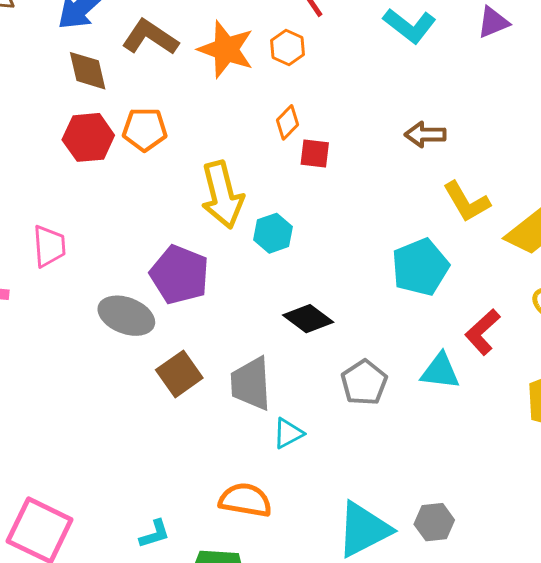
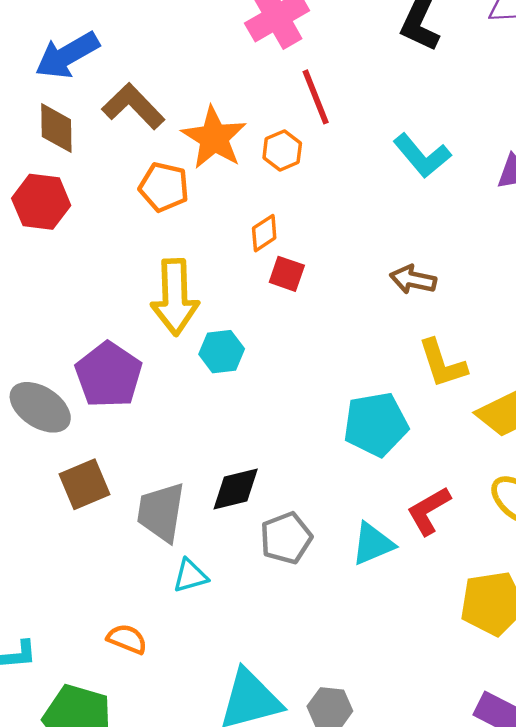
orange pentagon: (145, 129) -> (164, 187), moved
black diamond: (308, 319) -> (236, 489), moved, turned -63
cyan triangle: (440, 371) -> (373, 544), turned -42
orange semicircle: (245, 500) -> (127, 639), size x0.7

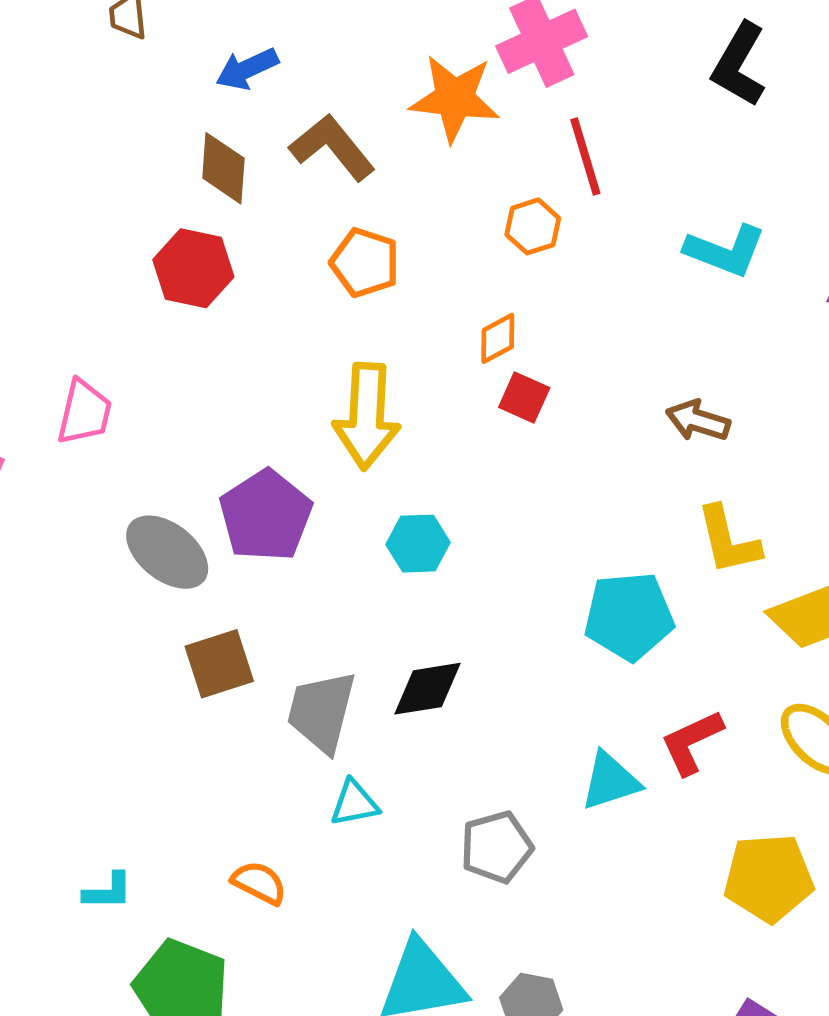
blue arrow: (67, 55) -> (247, 69), size x0.7
orange star: (214, 138) -> (455, 98), moved, turned -30
cyan L-shape: (422, 156) -> (725, 251), turned -34
cyan hexagon: (222, 352) -> (418, 544), moved
gray pentagon: (286, 538) -> (497, 847), moved

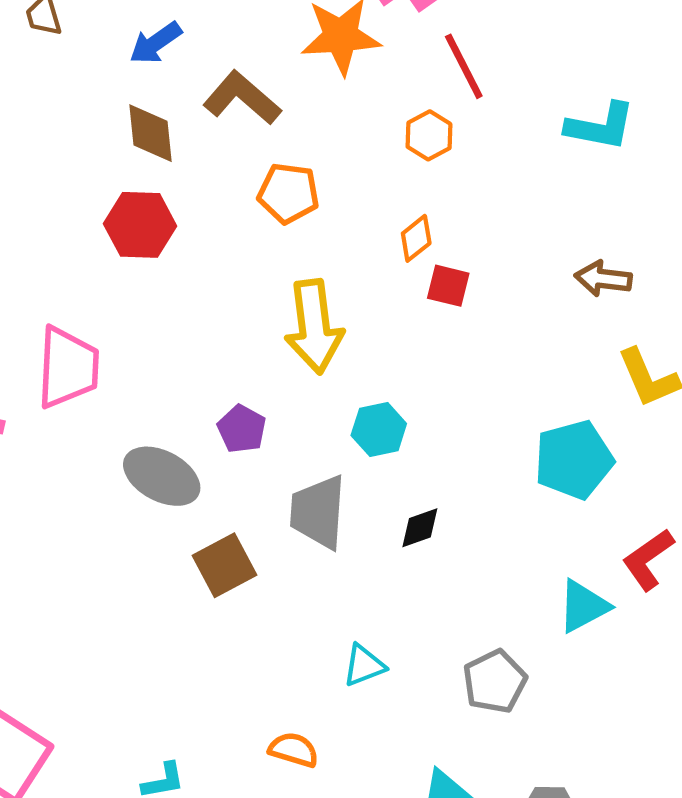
pink trapezoid: (84, 412) -> (68, 367), size x1.4
purple pentagon: (266, 516) -> (242, 429), size x0.6
black diamond: (427, 689) -> (420, 528), moved, size x0.7
gray trapezoid: (321, 712) -> (318, 512), moved

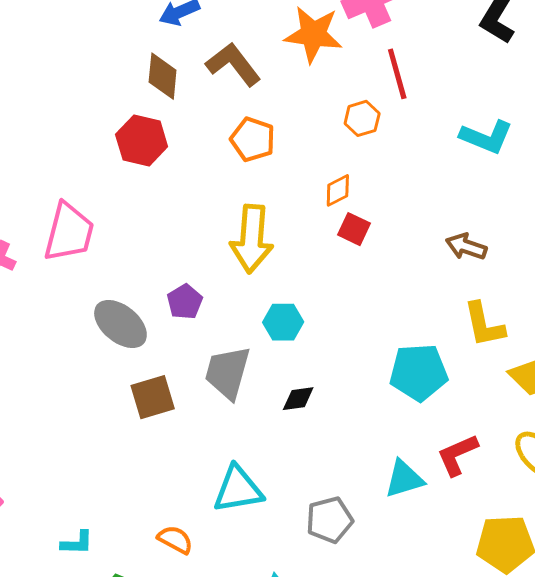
cyan triangle: (364, 665) -> (238, 489), size x1.6

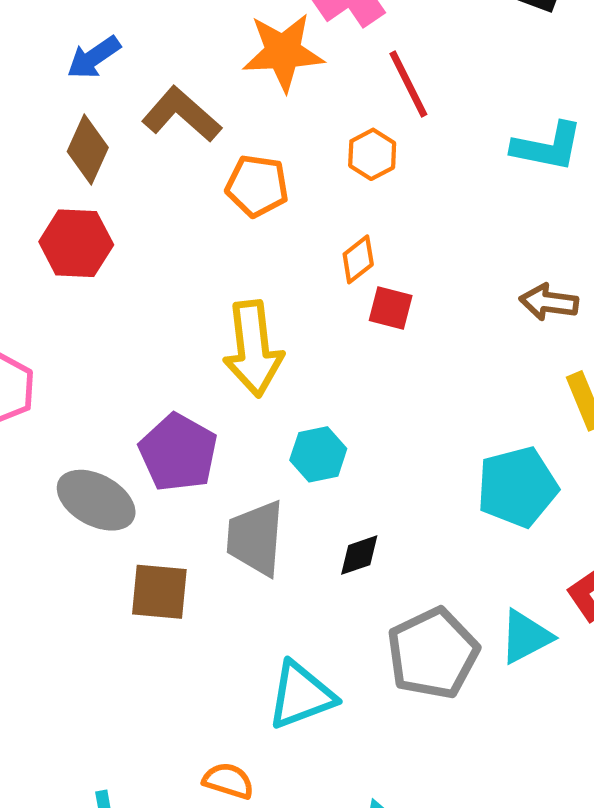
brown diamond: (163, 76) -> (88, 150), turned 30
orange pentagon: (253, 139) -> (257, 186), moved
purple pentagon: (185, 302) -> (178, 453), size x1.6
brown square: (153, 397) -> (159, 592), turned 33
gray pentagon: (329, 520) -> (433, 653), moved, size x1.4

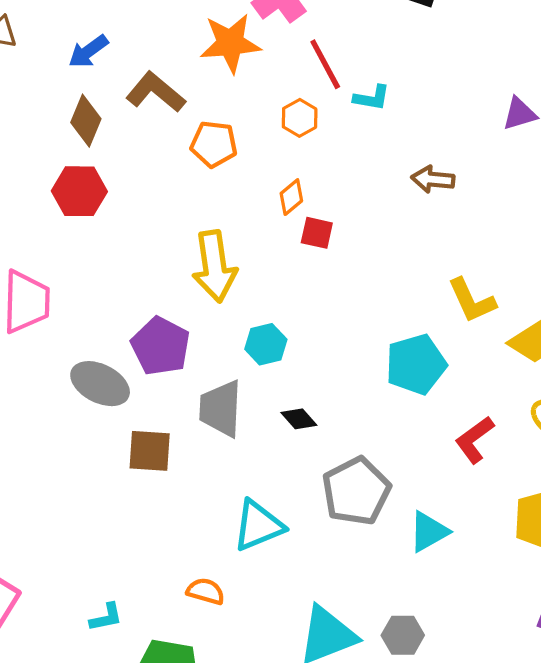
cyan L-shape: (547, 147) -> (372, 98), moved, size x0.7
brown arrow: (549, 302) -> (433, 179), moved
black diamond: (359, 555) -> (299, 419), turned 69
cyan triangle: (526, 637) -> (429, 532), moved

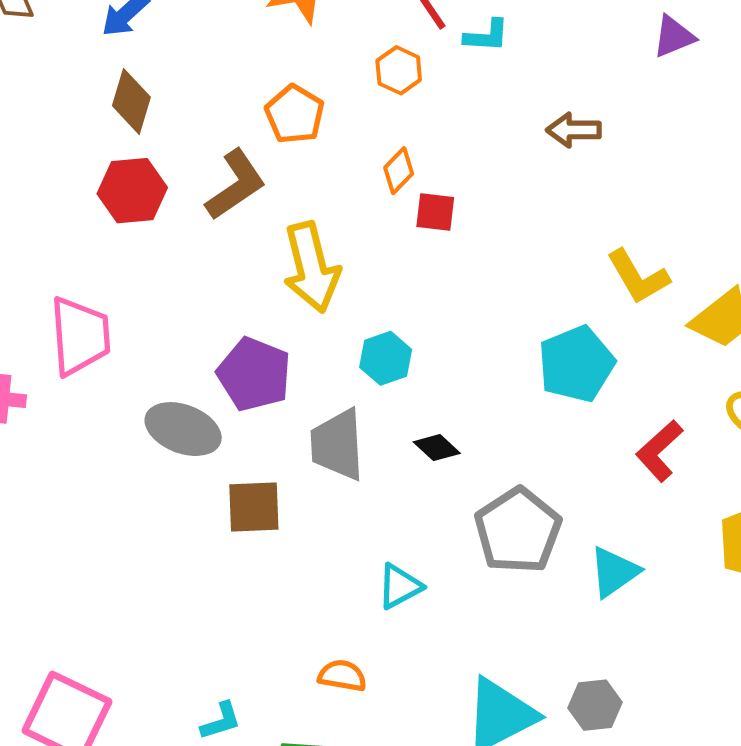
brown L-shape: (156, 92) -> (236, 185), moved, turned 112
orange pentagon: (214, 144) -> (295, 114), turned 30
cyan triangle: (258, 526) -> (400, 586), size x0.7

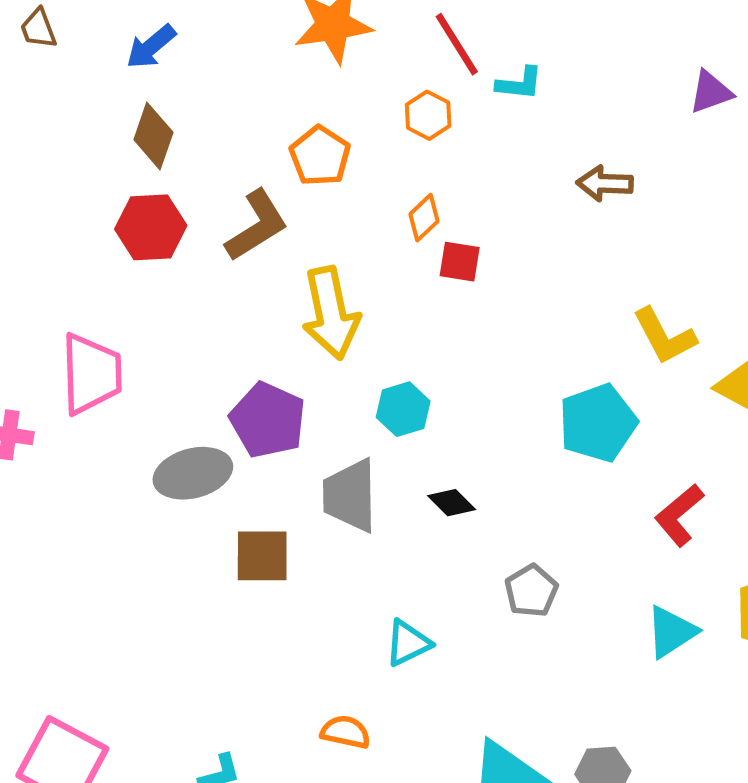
gray ellipse: (183, 429) -> (193, 473), turned -38
gray pentagon: (518, 531) -> (531, 591), size x0.6
cyan triangle: (614, 572) -> (671, 632), moved

